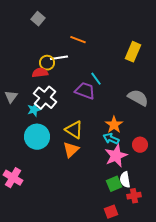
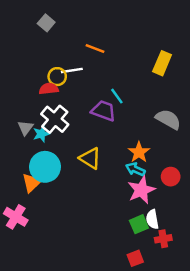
gray triangle: (11, 97) -> (25, 128), moved
orange triangle: (71, 150) -> (32, 183), moved

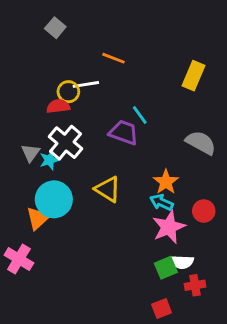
white semicircle: (152, 219) -> (182, 262), turned -78

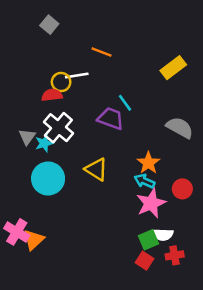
yellow rectangle: (194, 76) -> (173, 68), turned 30
orange triangle: (38, 218) -> (34, 240), moved
red square: (162, 309) -> (145, 261), moved, turned -36

